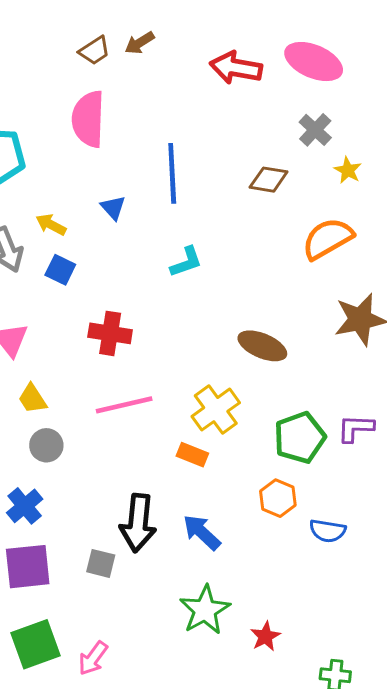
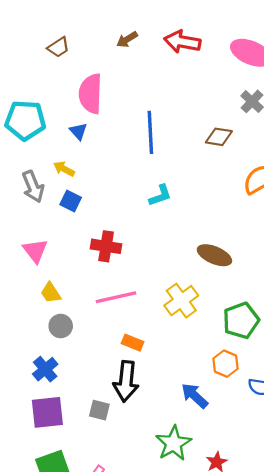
brown trapezoid: (95, 51) -> (58, 47), moved
red arrow: (236, 68) -> (182, 42), moved
blue triangle: (113, 208) -> (78, 131), moved
orange rectangle: (192, 455) -> (133, 343), moved
blue arrow: (202, 532) -> (195, 396), moved

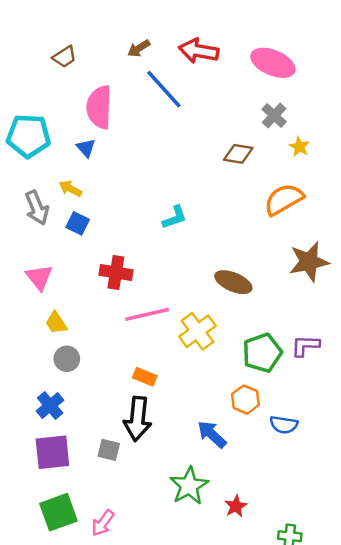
blue line: (150, 132) -> (164, 89), moved, turned -39
pink line: (116, 297) -> (147, 314), moved

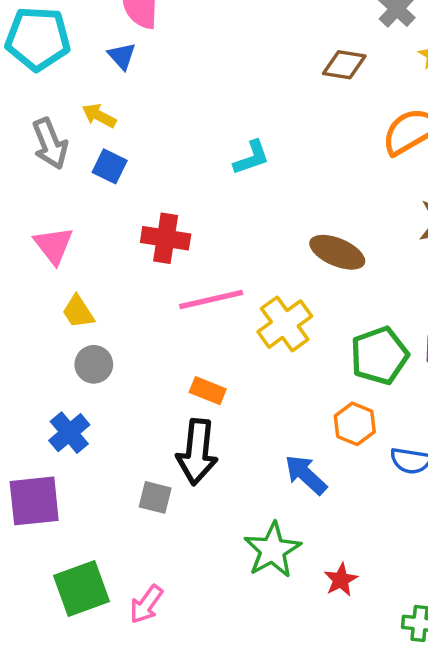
purple square: (52, 452) -> (34, 501), moved

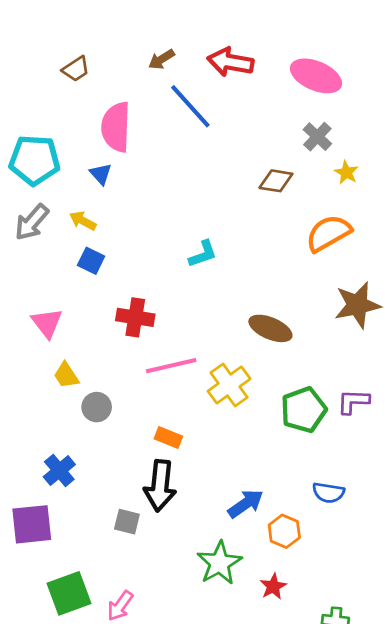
gray arrow: (50, 144) -> (32, 222), moved, turned 63
gray circle: (94, 364) -> (97, 407), moved
orange hexagon: (355, 424) -> (284, 531), moved
blue arrow: (306, 475) -> (246, 504), turned 102

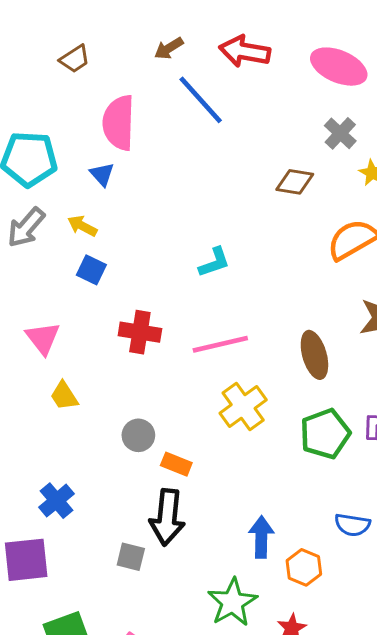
brown ellipse: (270, 328) -> (314, 355), moved, turned 51
pink line: (171, 366) -> (220, 344), moved
gray circle: (97, 407) -> (138, 435), moved
blue arrow: (246, 504) -> (261, 537), turned -54

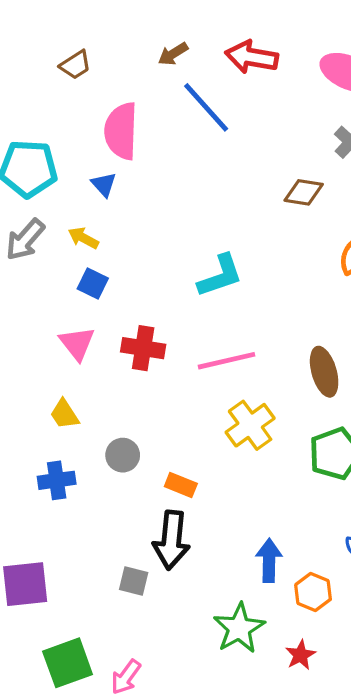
cyan L-shape: (214, 262) -> (220, 276), size x1.4
pink triangle: (43, 338) -> (77, 343), moved
gray circle: (138, 435) -> (123, 455), moved
blue cross: (56, 501) -> (57, 480), moved, turned 32

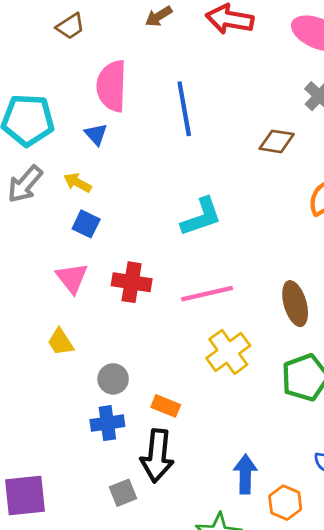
blue line: (206, 107) -> (184, 109), moved, turned 32
blue cross: (57, 480) -> (107, 423), moved
gray square: (134, 581) -> (123, 493), turned -36

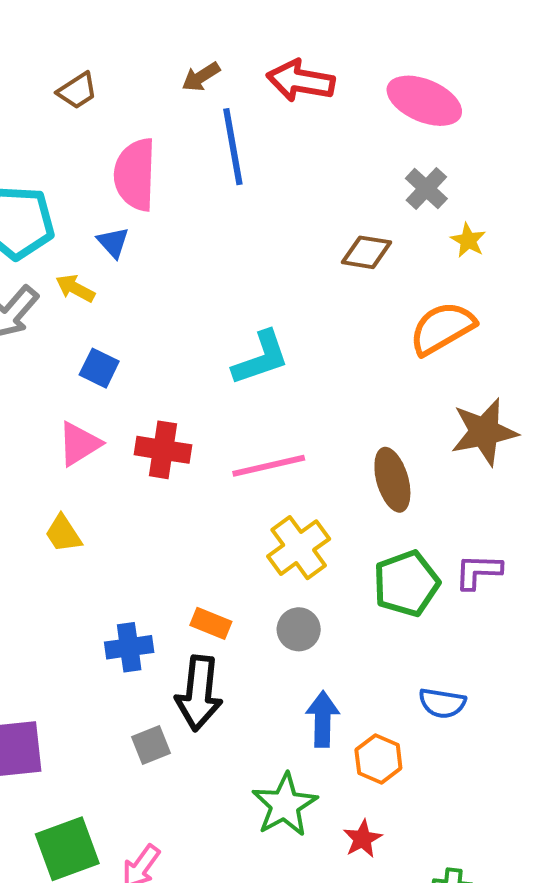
blue line: (184, 109) -> (233, 147), moved
yellow arrow: (78, 183) -> (75, 288), moved
pink triangle: (72, 278) -> (79, 444), turned 36
gray circle: (113, 379) -> (299, 629), moved

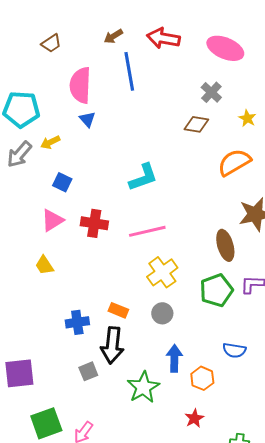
gray cross: (426, 189) -> (211, 92), moved
blue triangle: (113, 242) -> (87, 119), moved
yellow arrow: (75, 288) -> (50, 142), turned -54
brown ellipse: (392, 480) -> (225, 245), moved
green star: (285, 805) -> (143, 387), moved

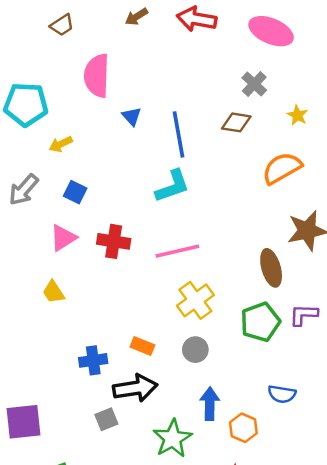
blue line: (129, 71) -> (179, 134), moved
blue triangle: (87, 119) -> (132, 116), moved
gray arrow: (19, 154) -> (23, 190), moved
black arrow: (112, 345) -> (135, 388), turned -105

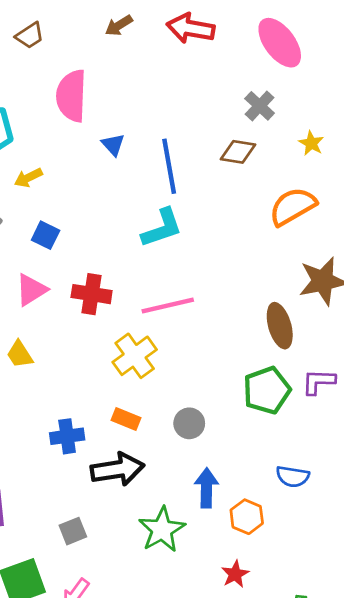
pink ellipse: (271, 31) -> (280, 43), turned 30
yellow cross: (195, 300) -> (135, 356), moved
gray square: (106, 419) -> (73, 531), moved

